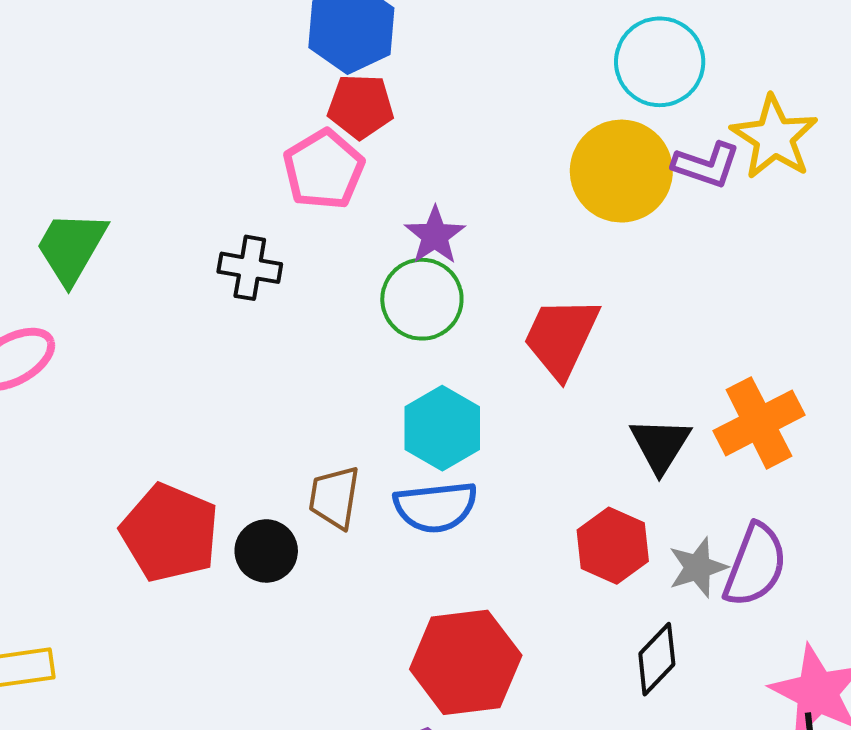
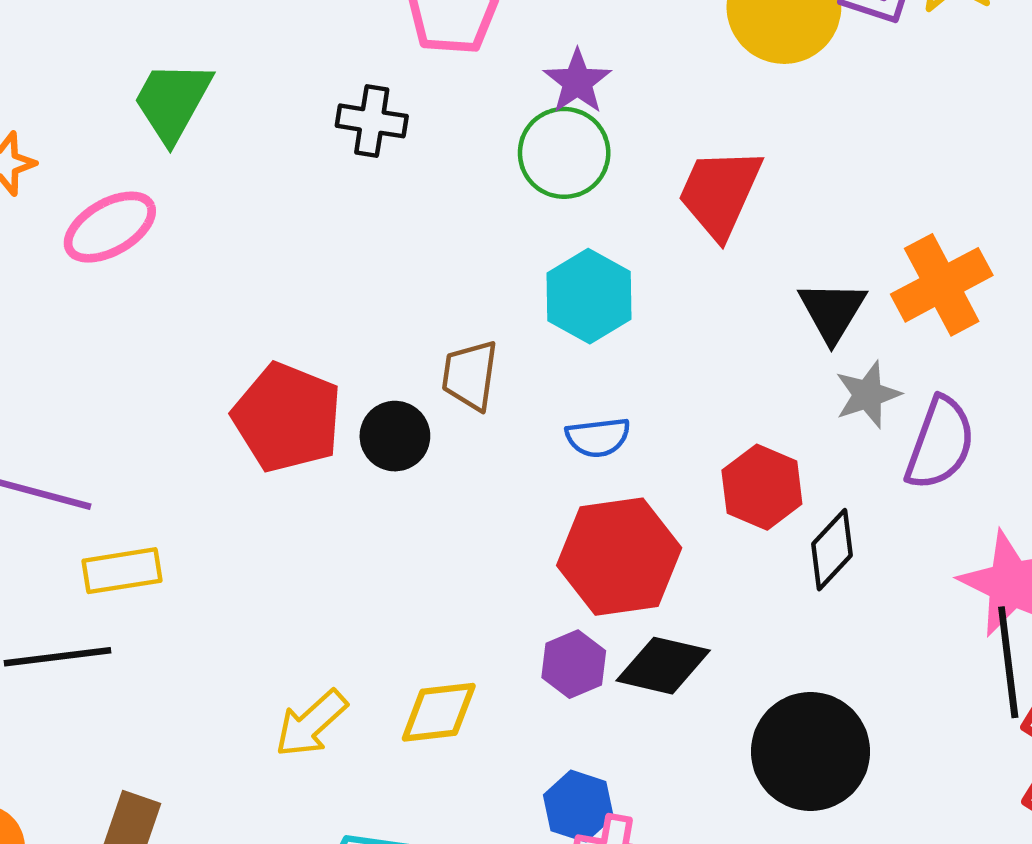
blue semicircle: (436, 507) -> (598, 437), moved, size x0.7
red hexagon: (613, 546) -> (762, 487), moved
gray star: (698, 567) -> (868, 395), moved

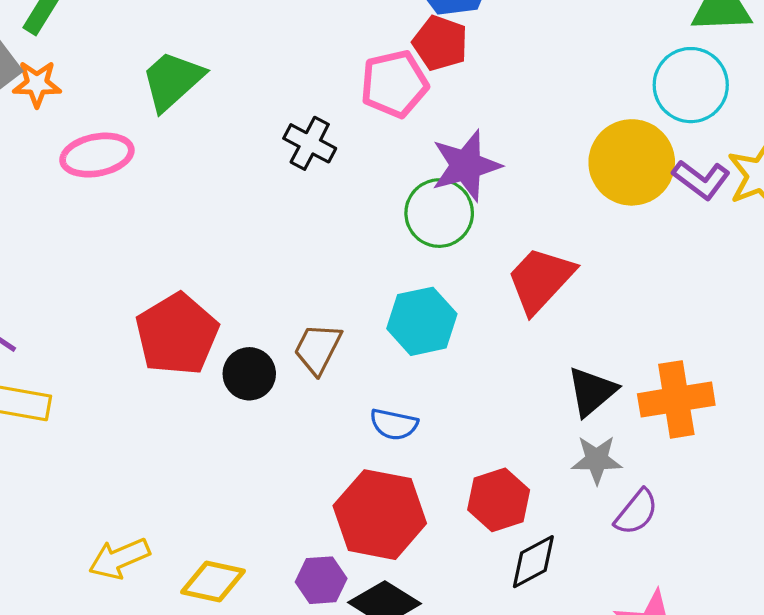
purple star: (577, 82) -> (466, 166), size x1.4
purple semicircle: (940, 443) -> (636, 512), size x0.7

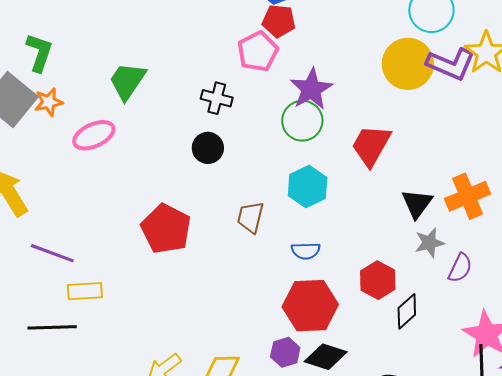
purple L-shape: (701, 180) -> (451, 64), size x1.4
black circle: (249, 374) -> (208, 148), moved

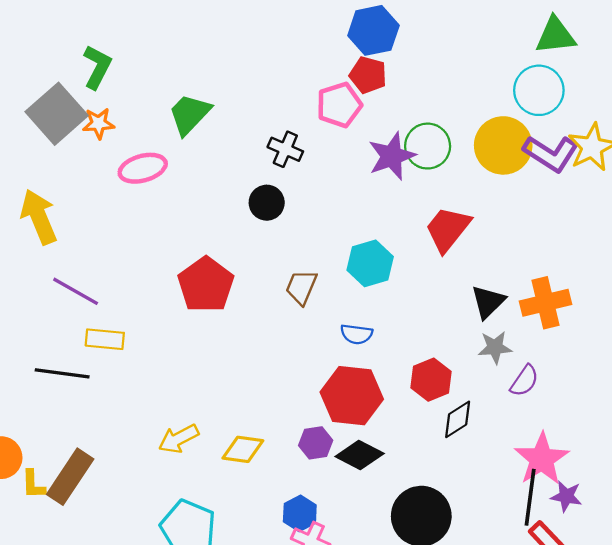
green circle: (302, 121) -> (428, 146), moved

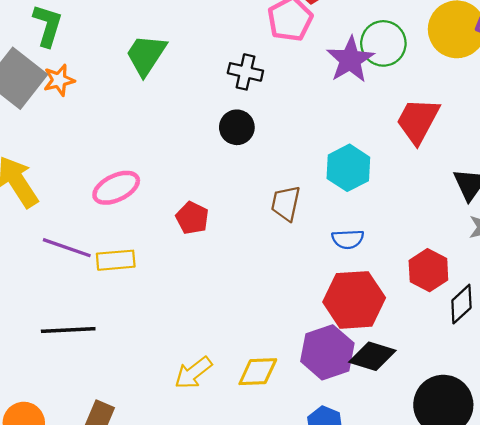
pink ellipse: (143, 168) -> (116, 188), moved
red pentagon: (206, 285) -> (192, 218), size x0.6
yellow rectangle: (105, 339) -> (116, 260), moved
purple hexagon: (316, 443) -> (327, 352), size x1.6

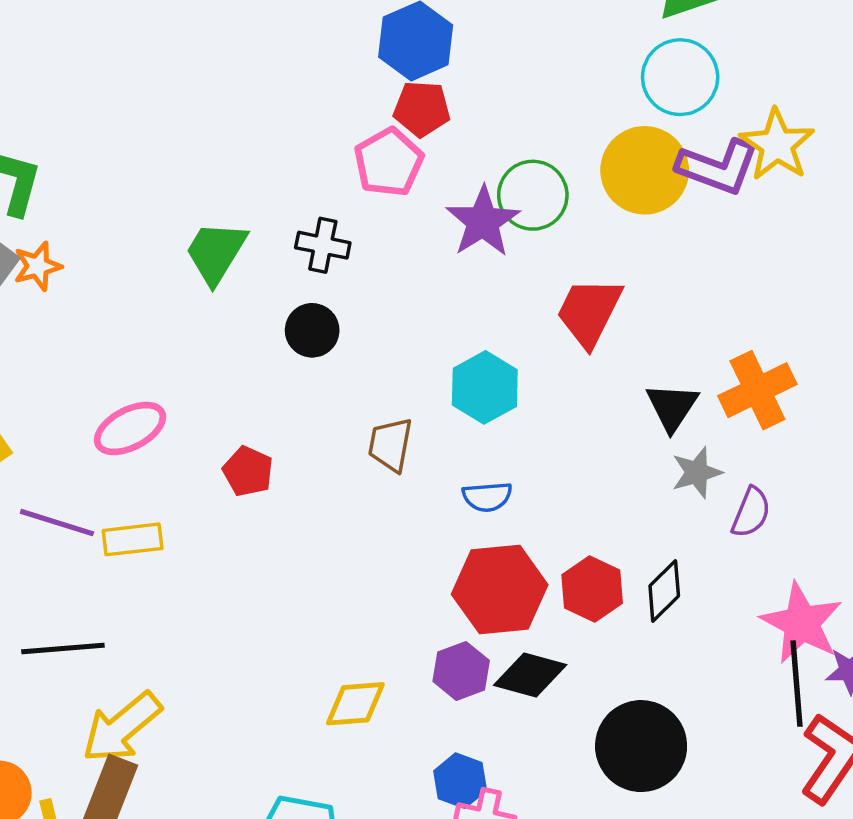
green trapezoid: (146, 55) -> (216, 252), moved
red hexagon: (428, 270) -> (592, 589), moved
purple hexagon: (327, 352) -> (461, 671), size x0.7
yellow arrow: (193, 373) -> (122, 727), moved, size x1.4

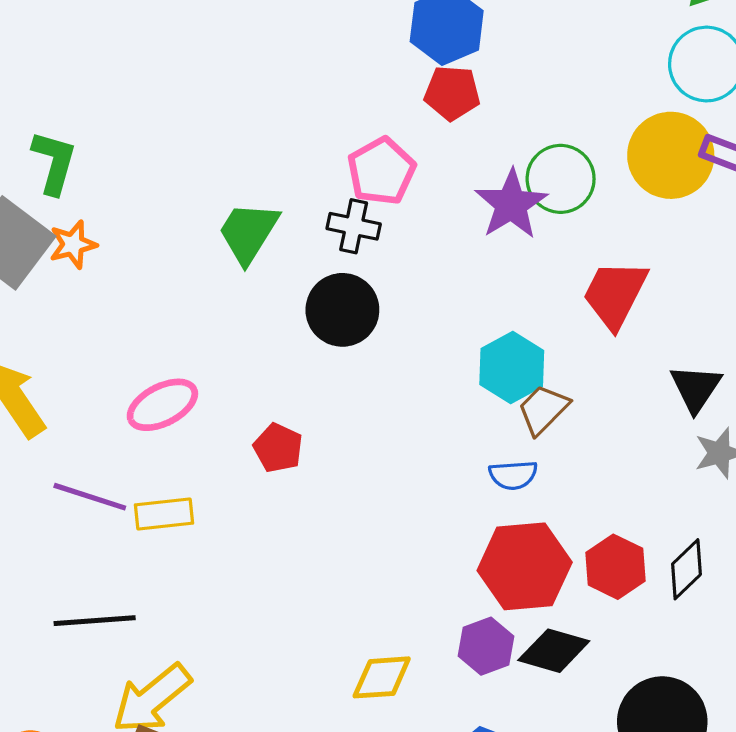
pink pentagon: (389, 162) -> (381, 171), moved
black circle: (312, 330) -> (342, 310), size x1.4
brown trapezoid: (390, 445) -> (543, 410), moved, turned 34

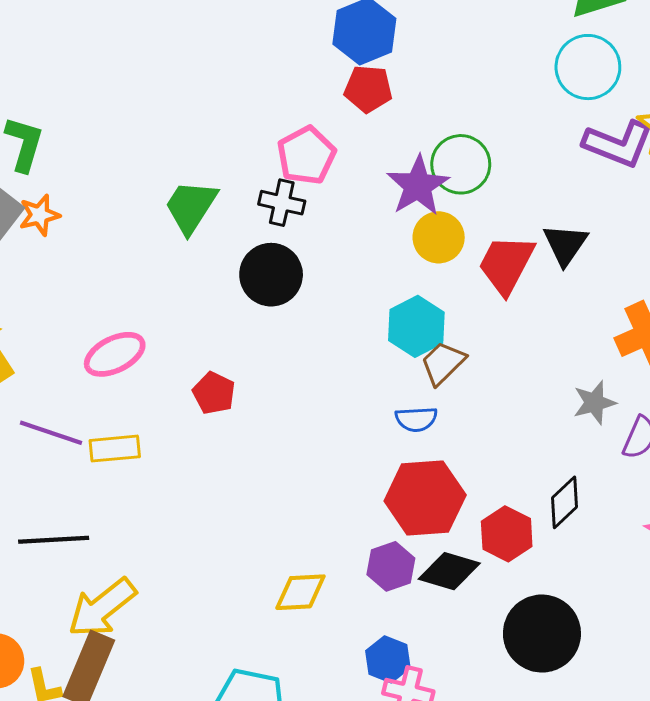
yellow circle: (671, 155) -> (439, 237), moved, size x0.7
black triangle: (696, 388) -> (565, 244), moved
red hexagon: (615, 567) -> (507, 534), moved

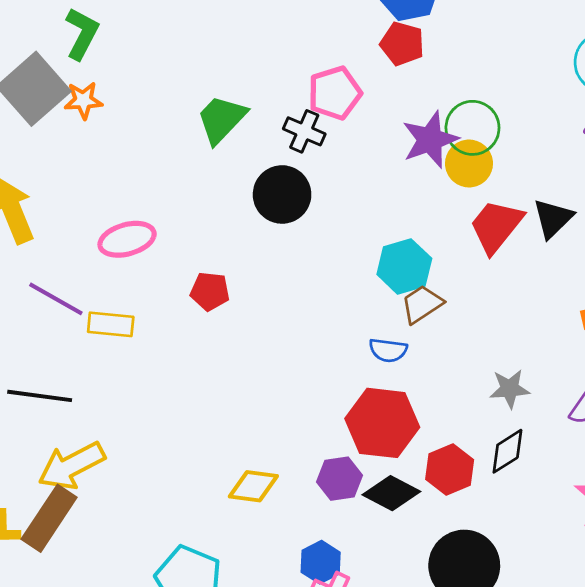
yellow circle: (439, 237) -> (469, 163), moved
red pentagon: (214, 393) -> (210, 291), turned -30
gray star: (594, 403) -> (510, 389), moved

